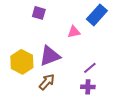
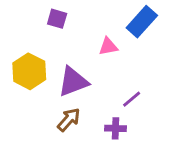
yellow hexagon: (22, 62) -> (29, 71), moved
purple cross: (88, 87) -> (116, 128), moved

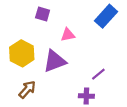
pink triangle: (108, 46) -> (68, 35), moved
brown arrow: (69, 120) -> (27, 89), moved

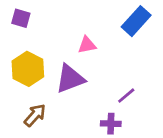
purple square: (43, 14) -> (21, 18), moved

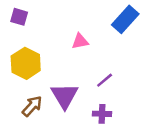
purple triangle: (70, 79) -> (64, 96), moved, turned -40
purple line: (126, 96) -> (105, 80), moved

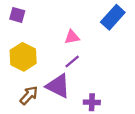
purple line: (105, 80) -> (72, 62), moved
purple triangle: (64, 96) -> (58, 86), turned -32

